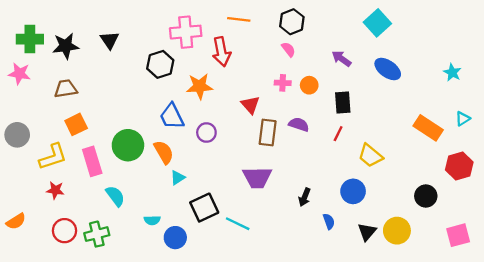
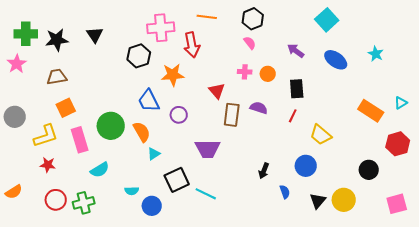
cyan star: (452, 72) -> (376, 54), moved
pink star: (19, 74) -> (17, 64), turned 30
purple trapezoid: (257, 178) -> (208, 149), moved
cyan semicircle: (115, 196) -> (100, 170), turned 96

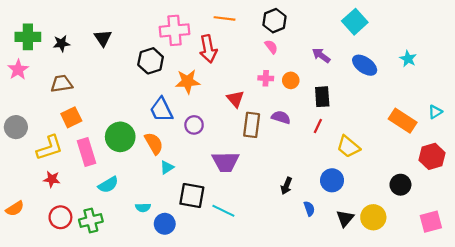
black star: (57, 40) -> (62, 43), size x0.7
black square: (177, 180) -> (192, 196), turned 35

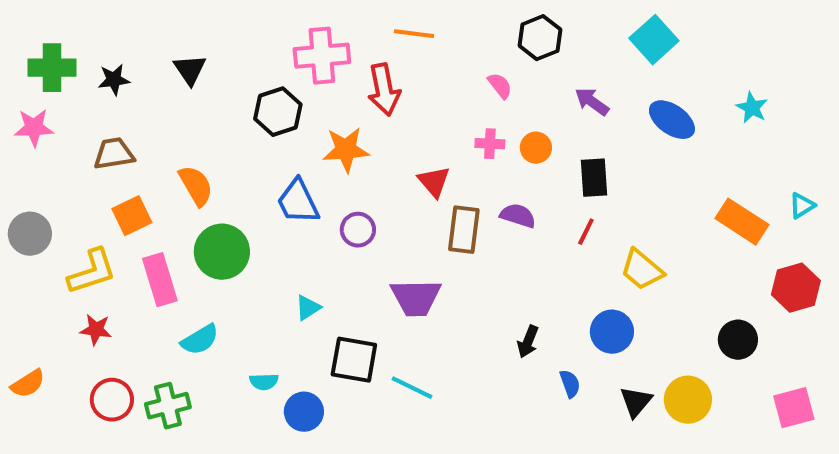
black hexagon: (274, 21) -> (540, 38), moved
pink star: (18, 70) -> (34, 128), turned 30
orange semicircle: (154, 143) -> (196, 186), moved

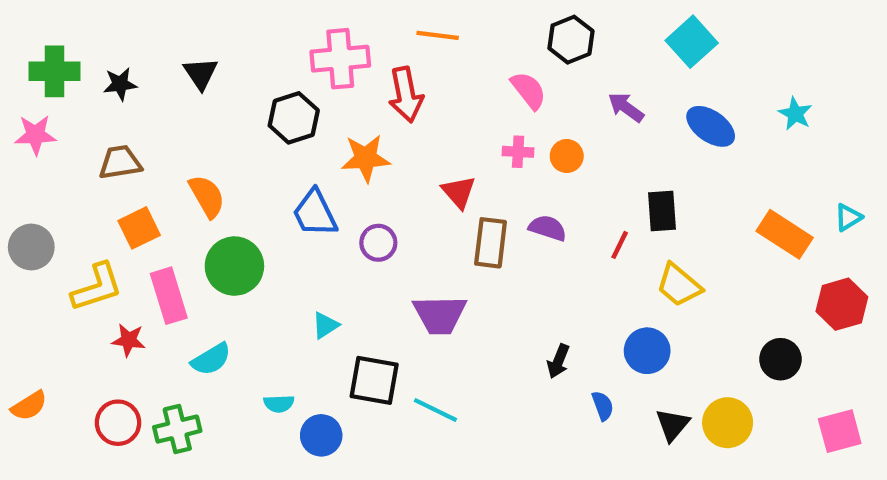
pink semicircle: (500, 86) -> (529, 90), size x1.4
black rectangle: (594, 178) -> (662, 211), moved
red star: (96, 330) -> (129, 340), moved

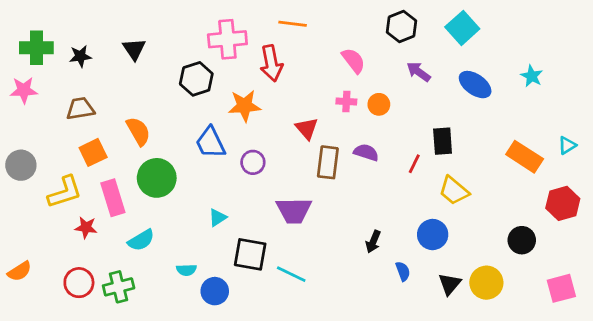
black hexagon: (571, 40) -> (401, 27), moved

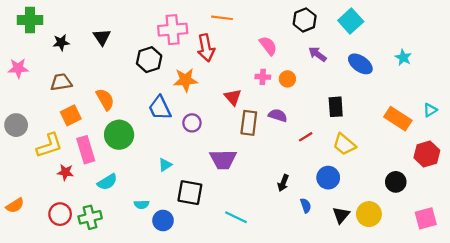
green cross: (36, 48) -> (30, 20), moved
red line: (414, 164) -> (306, 137), moved, turned 32
cyan line: (291, 274) -> (236, 217), moved

